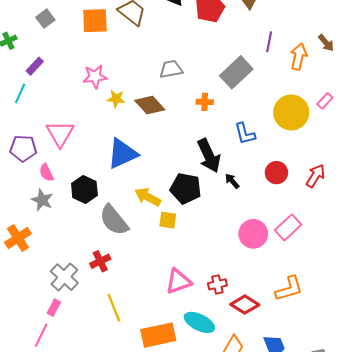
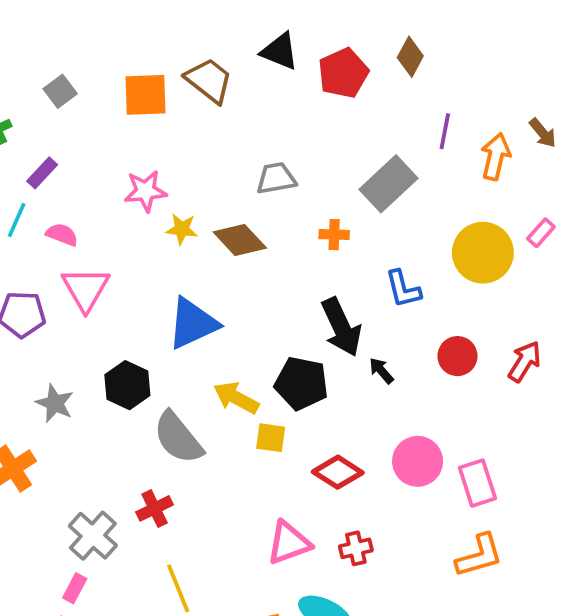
pink semicircle: (46, 173) -> (62, 235), moved, turned 138
pink rectangle: (288, 227) -> (477, 483), moved, turned -65
red diamond: (245, 305) -> (338, 472), moved

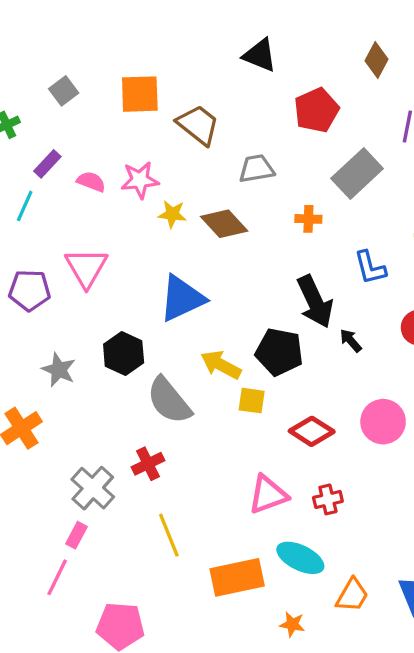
red pentagon: (343, 73) -> (317, 110), moved
brown trapezoid: (209, 80) -> (198, 125), moved
pink semicircle: (62, 235) -> (91, 182), moved

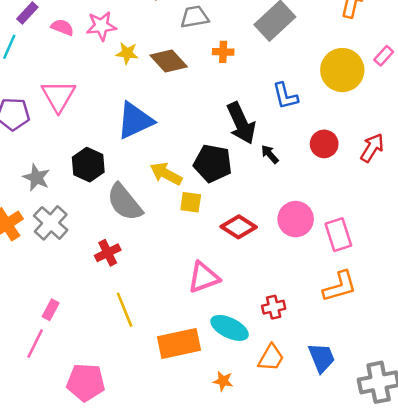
orange cross: (308, 219) -> (223, 52), moved
gray cross: (93, 488) -> (51, 223), moved
red cross: (328, 499) -> (274, 307), moved

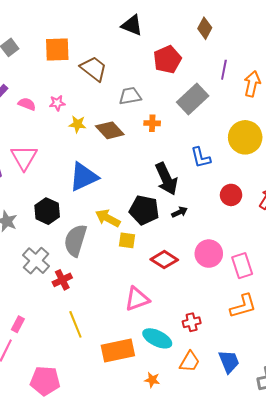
pink star: (101, 26) -> (57, 103), size x0.7
black arrow: (270, 154) -> (179, 212), moved, turned 105
gray semicircle: (125, 202) -> (75, 240), turned 56
gray cross: (51, 223) -> (36, 261), moved

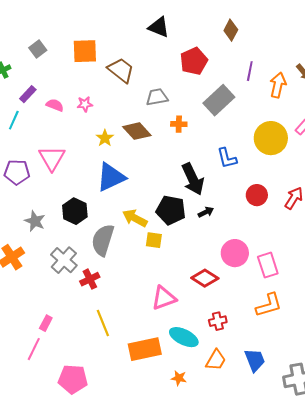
yellow star: (77, 124) -> (105, 138), moved, turned 30
red diamond: (164, 260) -> (205, 278), moved

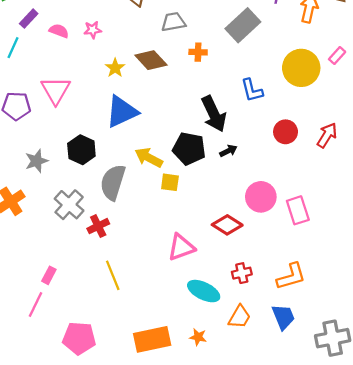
gray star: (35, 221) -> (37, 161), turned 30
orange L-shape: (269, 305) -> (291, 276), moved
orange rectangle: (145, 349) -> (152, 339), moved

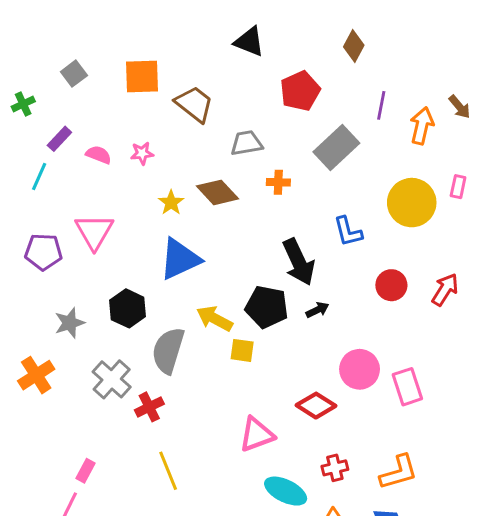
pink rectangle: (337, 56) -> (458, 187), turned -30

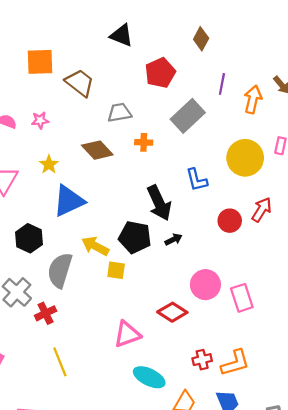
yellow star: (171, 203) -> (49, 164), moved
red arrow: (445, 290) -> (262, 210), moved
red cross: (335, 468) -> (202, 360), moved

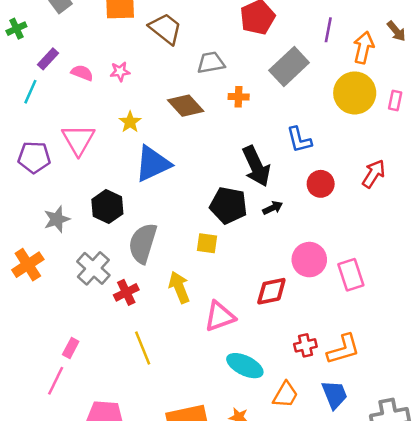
yellow circle: (245, 158) -> (355, 93), moved
red circle: (230, 221) -> (321, 184), moved
yellow arrow: (95, 246) -> (179, 287), moved, turned 40
red diamond: (172, 312) -> (271, 291), turned -44

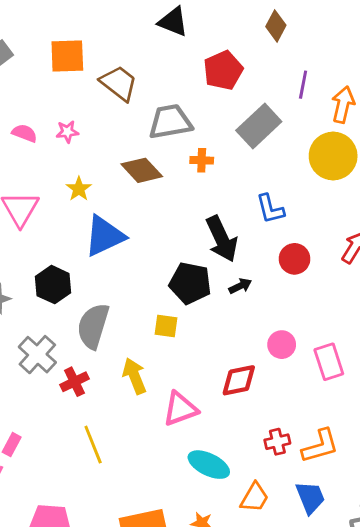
gray trapezoid: (211, 63) -> (170, 122), size x1.4
pink circle: (309, 260) -> (282, 345), size x0.7

